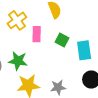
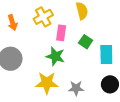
green star: (18, 61) -> (55, 56), moved

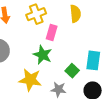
green square: (86, 42) -> (72, 71), moved

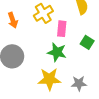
green square: (72, 71) -> (87, 42), moved

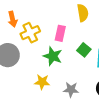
yellow cross: (43, 13) -> (30, 33), moved
yellow star: (49, 79) -> (42, 82), size x0.7

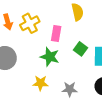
yellow cross: (30, 33) -> (30, 23), moved

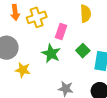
yellow star: (40, 83) -> (23, 70), moved

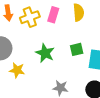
pink rectangle: (61, 32) -> (53, 15), moved
green square: (83, 51) -> (77, 49), turned 32

